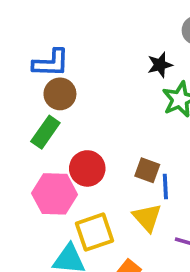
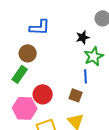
blue L-shape: (51, 63) -> (40, 27), moved
blue line: (165, 187) -> (86, 76), moved

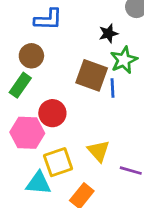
brown square: (76, 95) -> (92, 75), moved, size x1.6

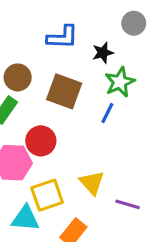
blue L-shape: (48, 19) -> (63, 37), moved
brown square: (92, 75) -> (64, 91), moved
blue line: (113, 88) -> (107, 113), turned 30

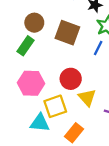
red circle: (41, 141) -> (71, 79), moved

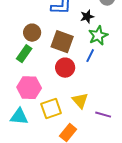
red circle: (71, 79) -> (65, 68), moved
cyan triangle: (40, 123) -> (19, 117), moved

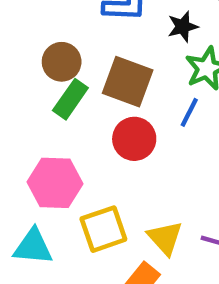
green rectangle: (24, 54) -> (70, 99), moved
yellow triangle: (80, 101) -> (165, 238), moved

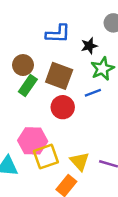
blue line: (189, 112) -> (93, 93), turned 42
pink hexagon: (55, 183) -> (33, 141), moved

